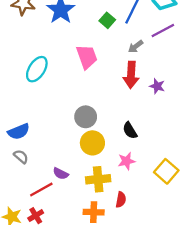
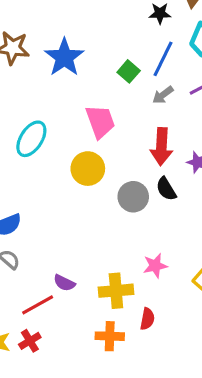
gray arrow: (136, 46) -> (163, 95), moved
gray circle: (86, 117) -> (133, 197), moved
black semicircle: (130, 130) -> (166, 189), moved
yellow circle: (92, 143) -> (88, 169), moved

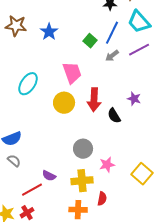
blue star: (64, 57) -> (49, 32), size x0.7
red arrow: (161, 147) -> (94, 100), moved
gray circle: (133, 197) -> (83, 149), moved

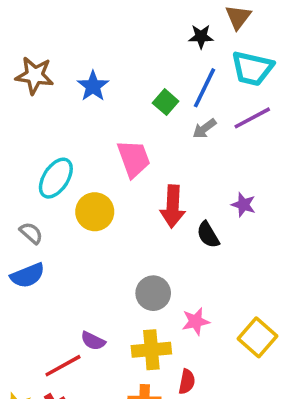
cyan trapezoid: (139, 22) -> (252, 68), turned -35
yellow circle: (64, 103) -> (95, 212), moved
gray semicircle: (14, 161) -> (31, 233), moved

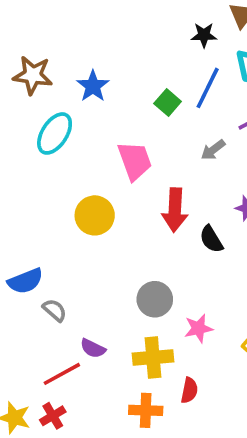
gray arrow: (204, 129) -> (213, 150), moved
cyan ellipse: (56, 178) -> (55, 133), moved
gray semicircle: (31, 233) -> (55, 310), moved

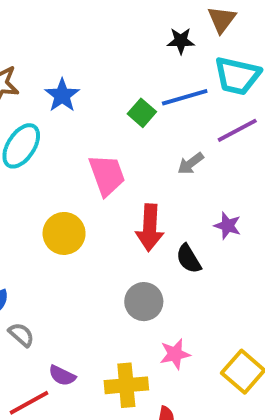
blue line: (208, 88) -> (185, 97), turned 48
gray circle: (155, 299) -> (144, 302), moved

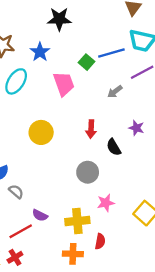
black star: (181, 41) -> (59, 19), moved, size x1.5
pink trapezoid: (107, 175) -> (64, 84), moved
red arrow: (150, 228) -> (91, 129), size x0.7

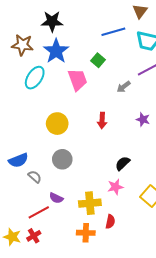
black star: (59, 19) -> (52, 21), moved
blue star: (40, 52) -> (56, 51), size x1.4
blue line: (111, 53) -> (113, 32), moved
black semicircle: (114, 147) -> (123, 163), moved, turned 77
gray circle: (88, 172) -> (62, 159), moved

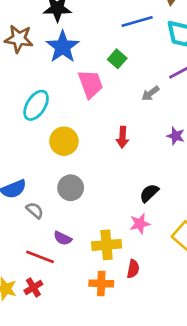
cyan ellipse: (35, 78) -> (36, 105), moved
red line: (39, 212) -> (40, 257), turned 50

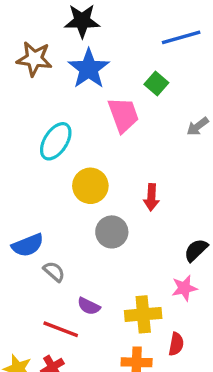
red arrow: (122, 137) -> (151, 197), moved
gray circle: (71, 188) -> (112, 232), moved

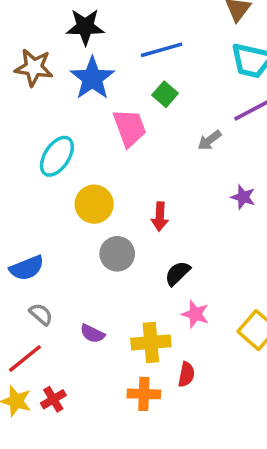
blue line: (181, 37) -> (162, 50), moved
black semicircle: (196, 250) -> (178, 273), moved
gray semicircle: (54, 272) -> (41, 314), moved
pink star: (184, 288) -> (195, 314), turned 30
red line: (61, 329) -> (25, 358), moved, turned -60

